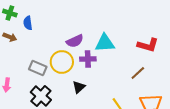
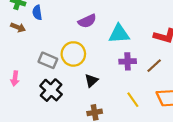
purple semicircle: (75, 41) -> (87, 21), moved
purple cross: (88, 59) -> (128, 61), moved

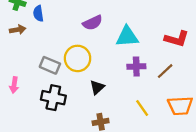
brown arrow: (18, 27) -> (18, 30), turned -32
black cross: (51, 90) -> (53, 98), turned -30

